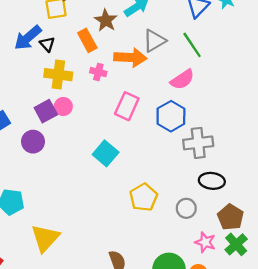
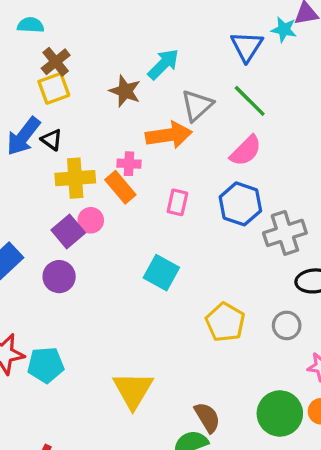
orange rectangle: (87, 40) -> (120, 187), moved
pink rectangle: (127, 106) -> (177, 202), size x0.7
yellow triangle: (45, 238) -> (133, 390), moved

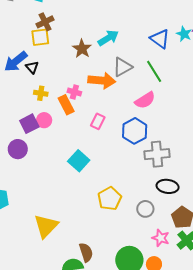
blue triangle: (247, 46) -> (160, 39), turned -40
yellow cross: (75, 178) -> (41, 93), size x0.6

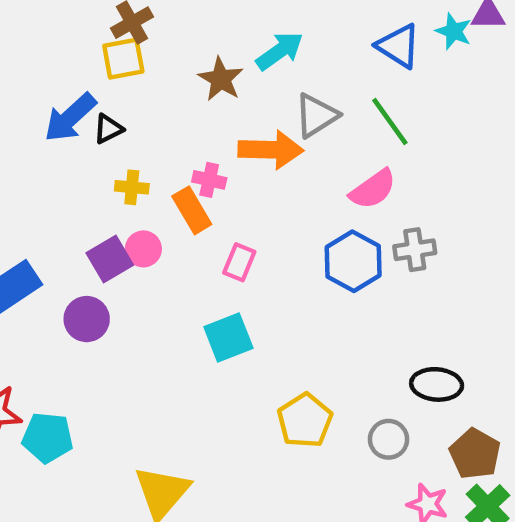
black triangle: (32, 67) -> (108, 129), turned 48
pink rectangle: (98, 121) -> (239, 262), moved
gray cross: (157, 154) -> (415, 250), moved, size x0.7
cyan square: (79, 161) -> (228, 338), turned 30

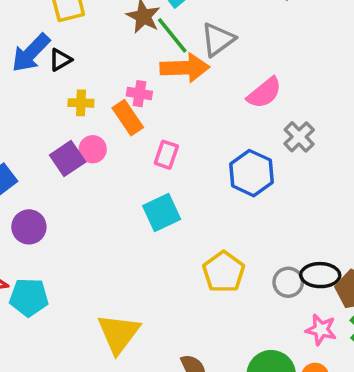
green line: (390, 122) -> (172, 35), moved
gray cross: (415, 250) -> (299, 137), turned -32
blue hexagon: (353, 261) -> (252, 173), moved
purple circle: (87, 319) -> (29, 227), moved
black ellipse: (437, 384) -> (320, 275), moved

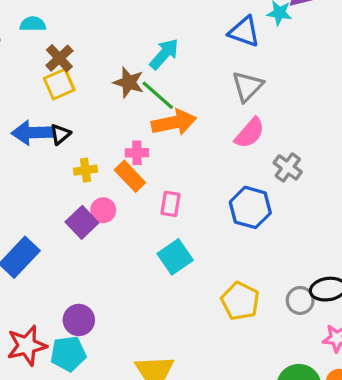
gray triangle: (218, 39) -> (247, 86), moved
blue arrow: (31, 53) -> (33, 133), turned 54
purple circle: (29, 227) -> (79, 320), moved

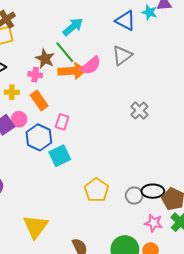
brown star: (129, 82) -> (45, 59), moved
pink semicircle: (250, 133) -> (91, 66), moved
pink cross: (137, 153) -> (35, 75), moved
blue hexagon: (250, 207) -> (39, 137), moved

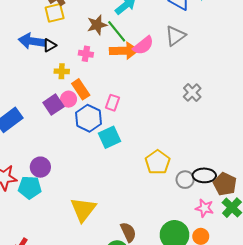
brown star: (45, 59) -> (97, 25), moved, turned 30
orange rectangle: (39, 100) -> (81, 89), moved
yellow pentagon: (96, 190) -> (158, 162), moved

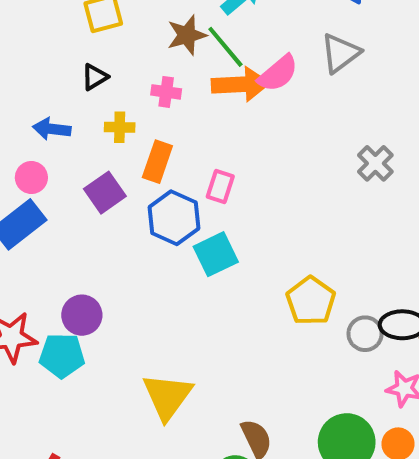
blue arrow: (32, 41) -> (52, 129), moved, size x0.7
orange rectangle: (81, 89) -> (157, 162), turned 54
pink circle: (69, 99) -> (31, 177), moved

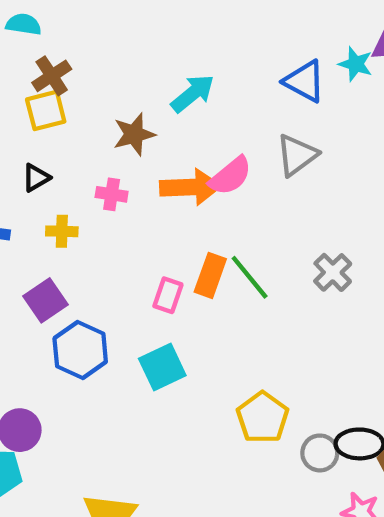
green line: (225, 47) -> (250, 277), moved
orange rectangle: (157, 162) -> (210, 275), moved
blue hexagon: (174, 218) -> (80, 350), moved

